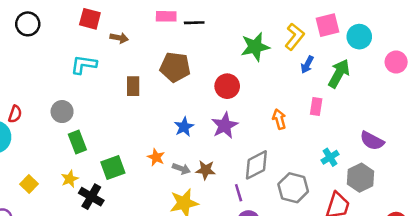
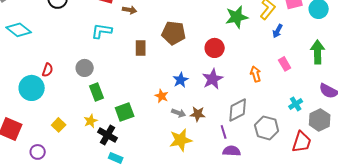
green arrow: (339, 73) -> (318, 52), moved, turned -30
pink rectangle: (316, 106) -> (285, 64), turned -40
orange star: (156, 157) -> (162, 96), moved

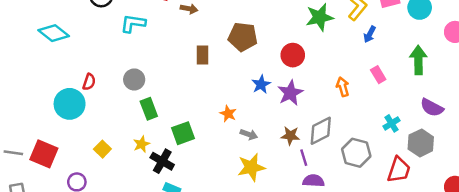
cyan L-shape: (102, 31) -> (133, 23), moved
blue star: (181, 80) -> (261, 84), moved
brown star: (198, 114) -> (290, 136), moved

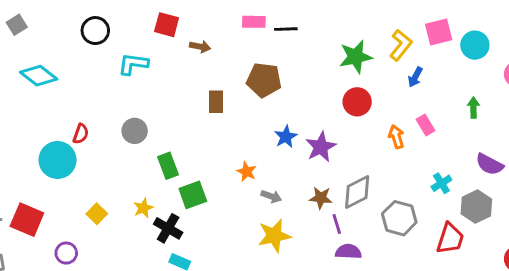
red circle: (293, 55) -> (357, 102), moved
green arrow: (418, 60) -> (473, 108), size x0.6
orange arrow: (343, 87) -> (396, 137), moved
green rectangle: (149, 109) -> (168, 166), moved

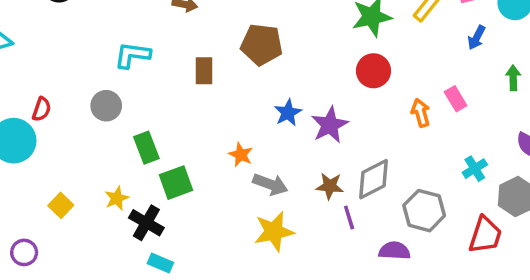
cyan L-shape: (133, 64) -> (132, 55), moved
blue arrow: (415, 77) -> (477, 38), moved
gray arrow: (271, 196) -> (270, 184), size x1.4
purple semicircle: (348, 252) -> (394, 251), moved

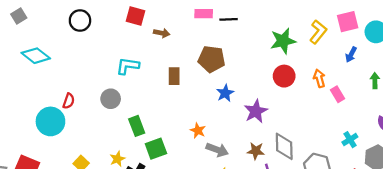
blue star: (288, 113) -> (225, 93), moved
orange arrow: (421, 113) -> (319, 78), moved
gray diamond: (373, 179) -> (284, 146), turned -64

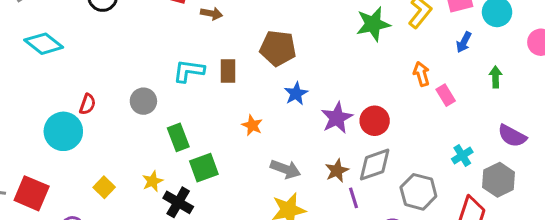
cyan L-shape: (128, 66) -> (189, 71), moved
red circle: (284, 76) -> (375, 121), moved
orange star: (198, 131) -> (252, 125), moved
gray diamond: (284, 146) -> (375, 165), turned 72
brown star: (256, 151) -> (337, 171), turned -30

